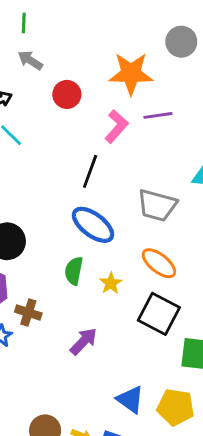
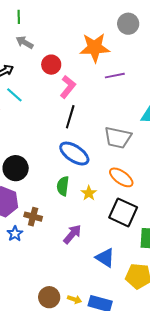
pink L-shape: (116, 126) -> (68, 87), moved
blue triangle: (130, 400) -> (105, 258), moved

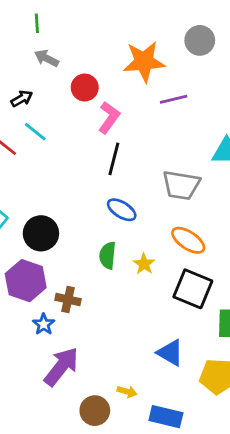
gray circle: (128, 24) -> (200, 40), moved
blue ellipse: (74, 154) -> (122, 210), size x0.7
purple arrow: (72, 234) -> (61, 367), moved, size x1.4
yellow arrow: (75, 299) -> (127, 392), moved

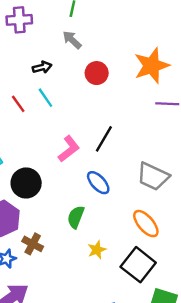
orange star: (144, 62) -> (152, 66), turned -30
pink L-shape: (109, 118) -> (69, 149), moved
yellow star: (144, 264) -> (97, 250), moved

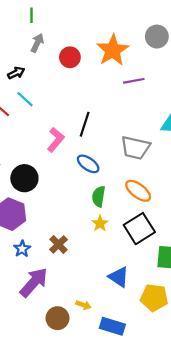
gray arrow: (72, 40) -> (37, 43), turned 84
red circle: (97, 73) -> (70, 57), moved
green semicircle: (76, 217) -> (99, 197), moved
brown cross: (33, 244) -> (59, 244), moved, turned 30
black square: (138, 265) -> (139, 229), turned 32

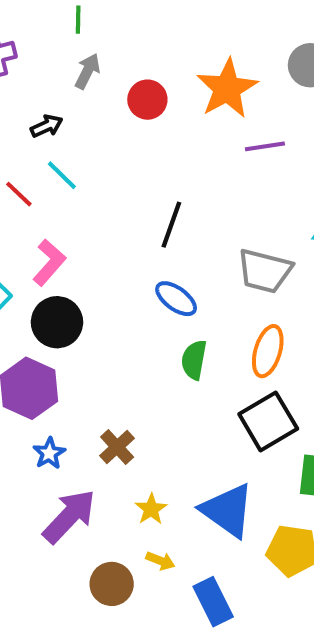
pink L-shape: (56, 140) -> (49, 262), moved
orange ellipse: (138, 191) -> (268, 351), turned 68
yellow star: (100, 223) -> (151, 509), moved
blue triangle: (119, 277) -> (228, 510), size x1.4
blue rectangle: (112, 326) -> (213, 602), turned 45

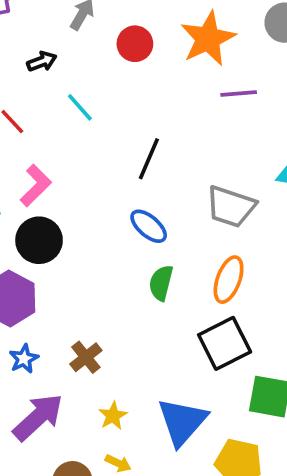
cyan line: (62, 175) -> (80, 107), moved
blue triangle: (228, 510) -> (182, 422), turned 32

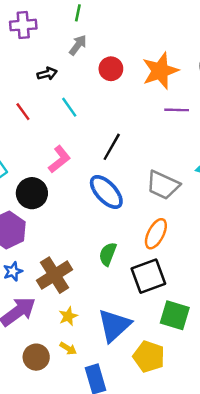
pink L-shape: (36, 185) -> (59, 159), moved
blue ellipse: (149, 226) -> (106, 192), size x1.4
green semicircle: (161, 283) -> (108, 254), moved
brown cross: (86, 357) -> (54, 275), size x1.6

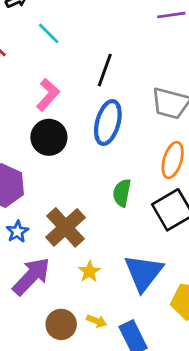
blue ellipse: (106, 192) -> (108, 123), turned 69
black circle: (32, 193) -> (49, 137), moved
yellow arrow: (68, 348) -> (97, 321), moved

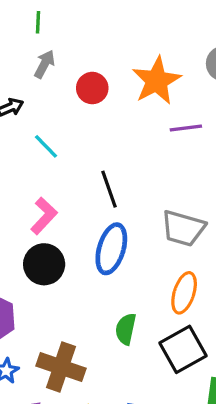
black line: (105, 70) -> (109, 189), turned -40
brown cross: (66, 227) -> (61, 367), turned -30

